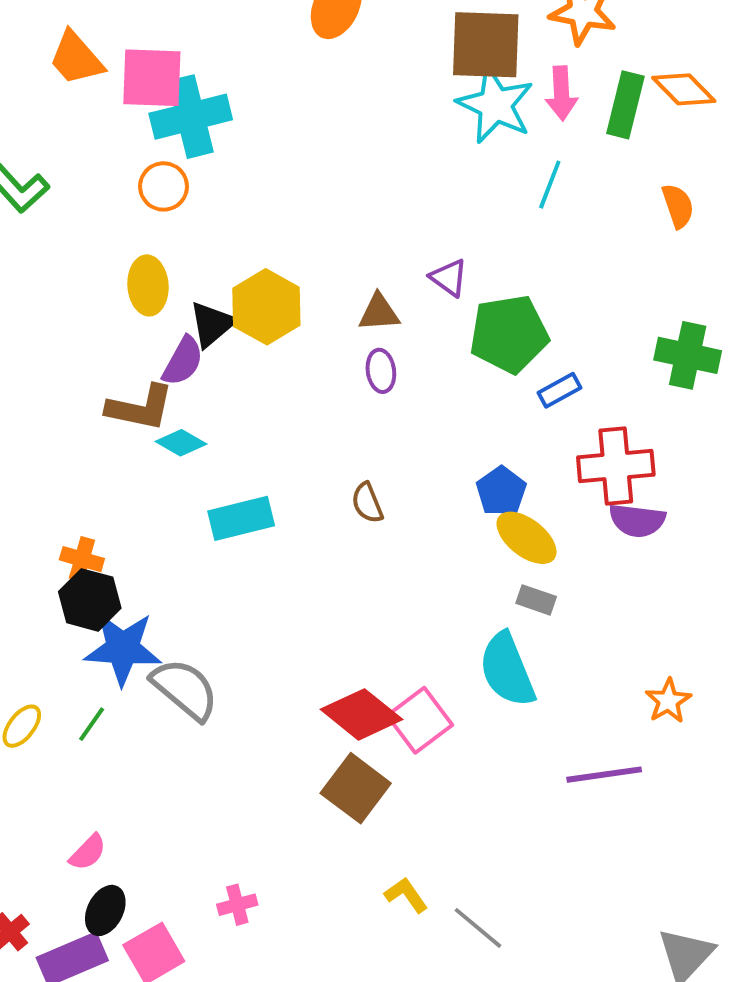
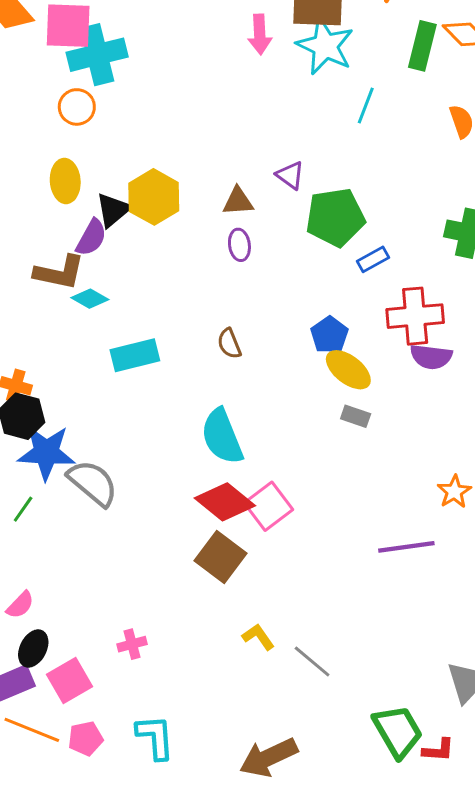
pink arrow: (561, 93) -> (260, 34), moved
cyan semicircle: (507, 670) -> (222, 437), moved

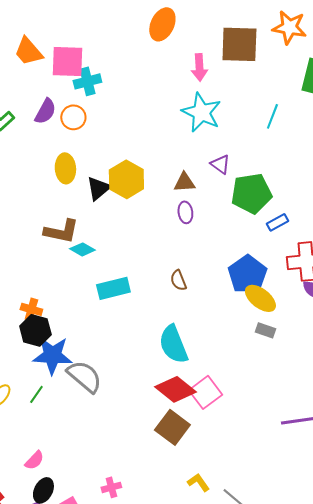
cyan star: (325, 46) -> (201, 112), moved
cyan cross: (97, 55) -> (87, 81), size x0.7
purple semicircle: (91, 238) -> (45, 111), moved
blue pentagon: (329, 335) -> (247, 274), size x1.5

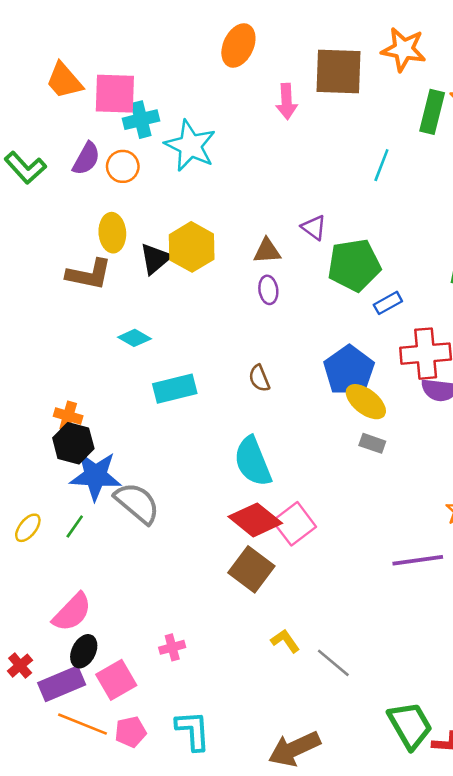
cyan star: (201, 112) -> (190, 146), moved
brown L-shape: (61, 231) -> (89, 274), moved
pink semicircle: (34, 460) -> (72, 612), size x1.6

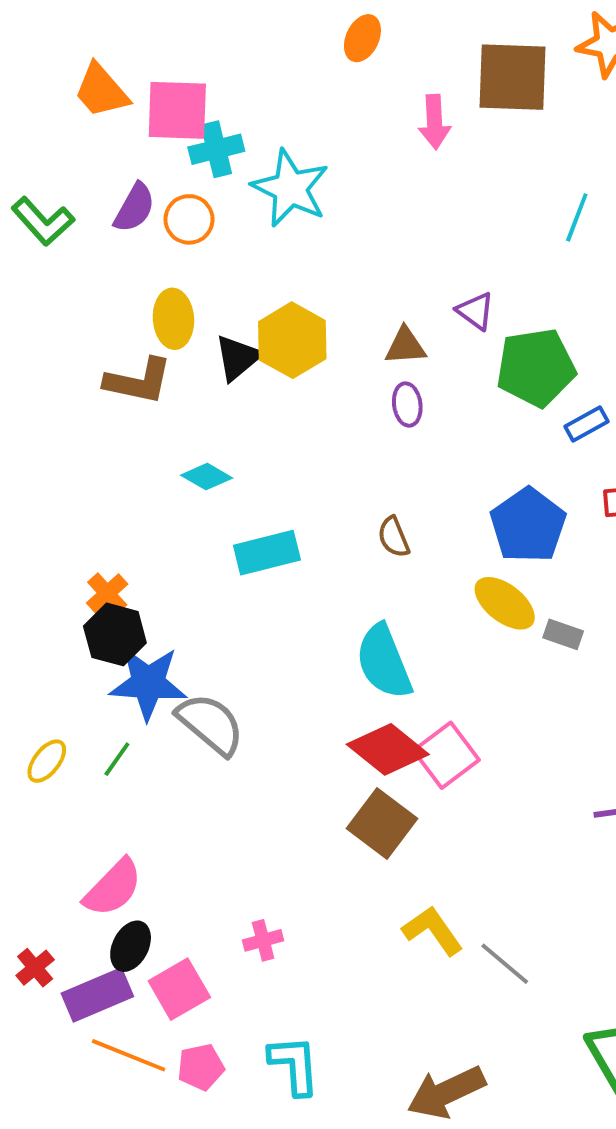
orange ellipse: (238, 46) -> (362, 38), size x0.7
yellow ellipse: (366, 402) -> (505, 603), moved
orange cross: (68, 416) -> (107, 594), turned 32
yellow L-shape: (285, 641) -> (433, 931), size x1.4

